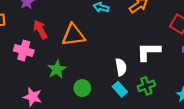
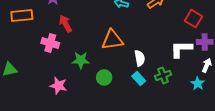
orange triangle: (73, 35) -> (112, 40), moved
white L-shape: (149, 52) -> (181, 49), moved
green star: (57, 69) -> (81, 60), turned 30

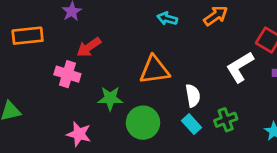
red arrow: (66, 24) -> (89, 47), turned -96
white L-shape: (181, 49) -> (240, 67), moved, turned -30
green circle: (104, 77) -> (143, 123), size x1.5

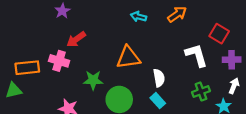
orange rectangle: (28, 36) -> (27, 68), moved
white L-shape: (240, 67) -> (196, 55), turned 105
green cross: (226, 120) -> (201, 92), moved

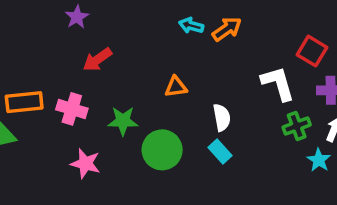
orange arrow: (177, 14) -> (227, 29), moved
orange triangle: (128, 57) -> (176, 87), size x0.6
pink cross: (59, 61) -> (72, 109), moved
green cross: (201, 92) -> (297, 126), moved

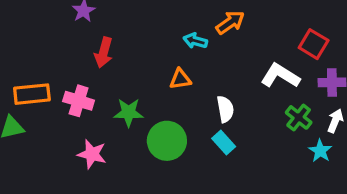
cyan arrow: (191, 26) -> (195, 41), moved
red arrow: (97, 60) -> (104, 52), turned -40
white L-shape: (278, 83) -> (280, 76), turned -42
green cross: (297, 126) -> (299, 117), turned -32

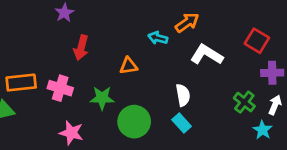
white L-shape: (280, 76) -> (207, 55), moved
orange triangle: (180, 79) -> (129, 66), moved

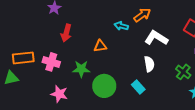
white semicircle: (183, 95) -> (149, 64), moved

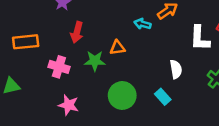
white L-shape: (156, 38) -> (200, 38), moved, turned -120
orange rectangle: (23, 58) -> (26, 42), moved
green star: (81, 69) -> (95, 61), moved

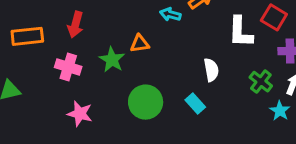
red arrow: (77, 32) -> (75, 25), moved
green star: (95, 61) -> (112, 60), turned 30

